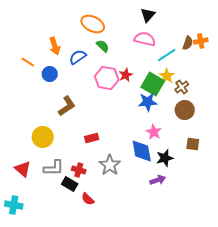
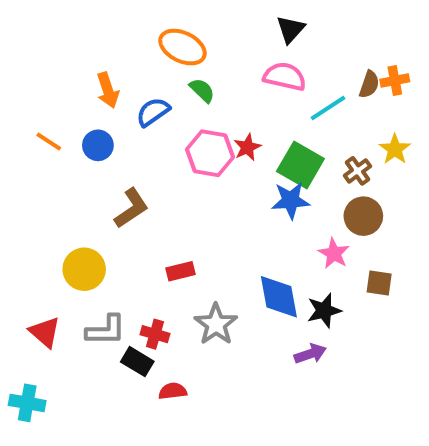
orange line: (28, 62) -> (49, 141), moved
yellow star: (167, 76) -> (395, 149), moved
pink star: (154, 132) -> (334, 253), moved
red semicircle: (88, 199) -> (173, 391), turned 128

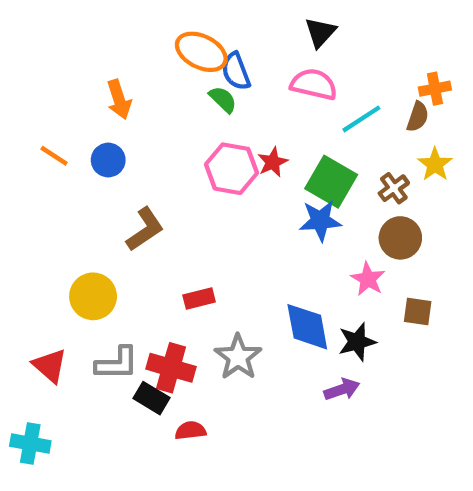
brown semicircle: (369, 84) -> (418, 117), moved
blue semicircle: (153, 112) -> (236, 71), moved, turned -76
red cross: (155, 334) -> (171, 368), size x1.5

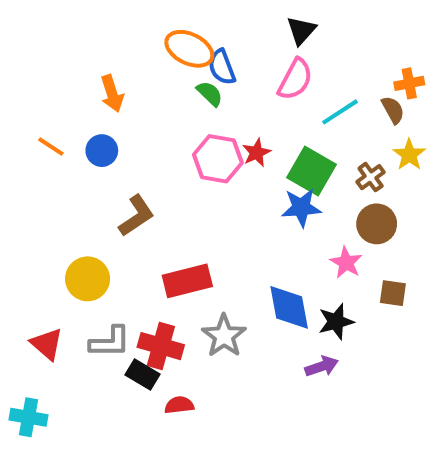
pink semicircle: (314, 84) -> (295, 79), turned 105
brown semicircle: (418, 117) -> (393, 110), turned -48
red rectangle: (199, 299) -> (187, 281), size x1.6

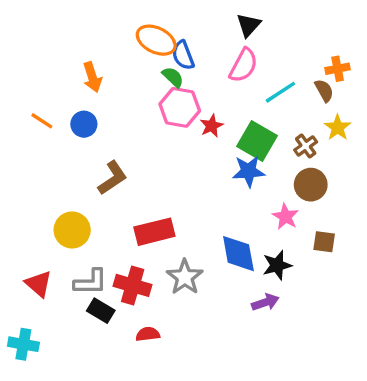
pink hexagon: (218, 159) -> (180, 107), moved
black rectangle: (143, 375) -> (101, 311), moved

